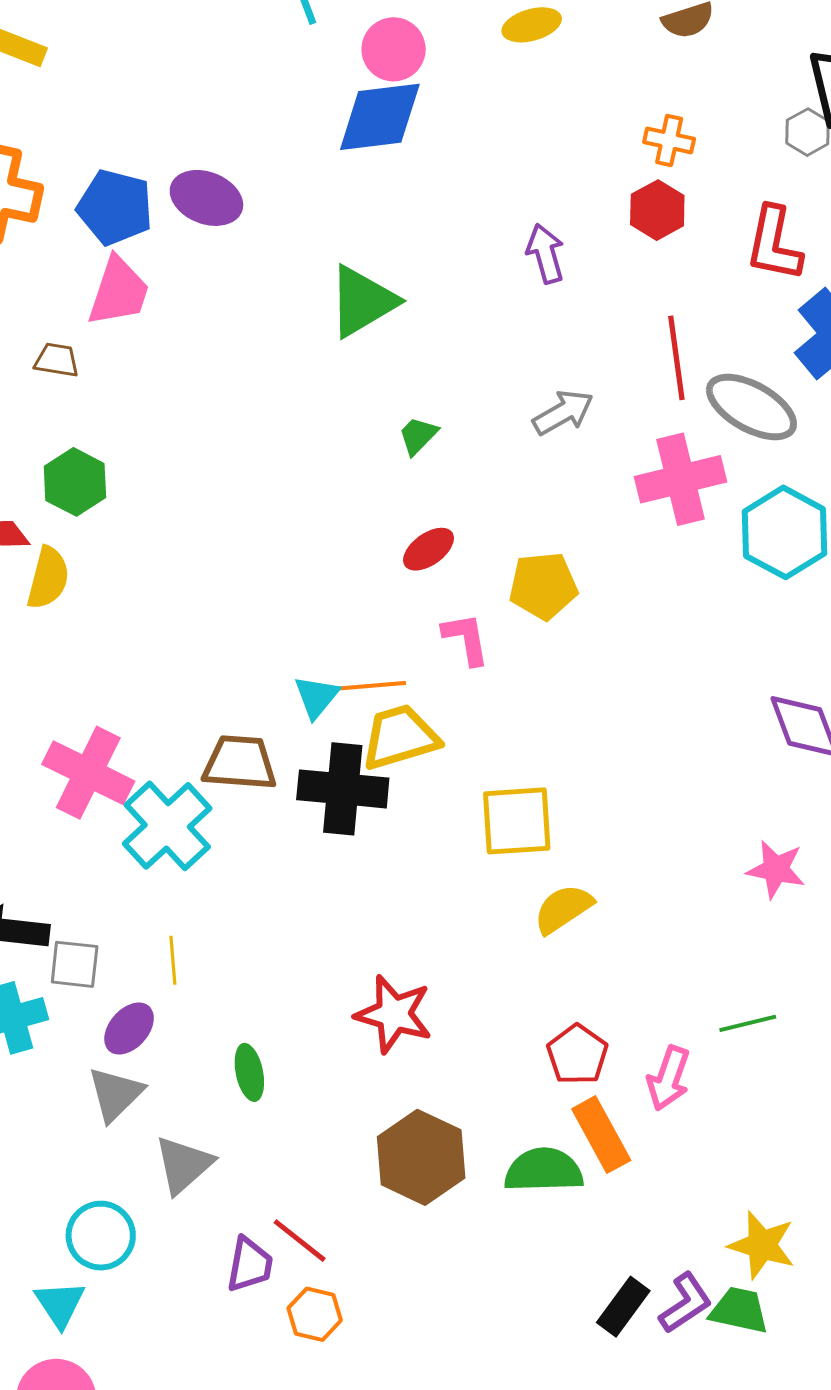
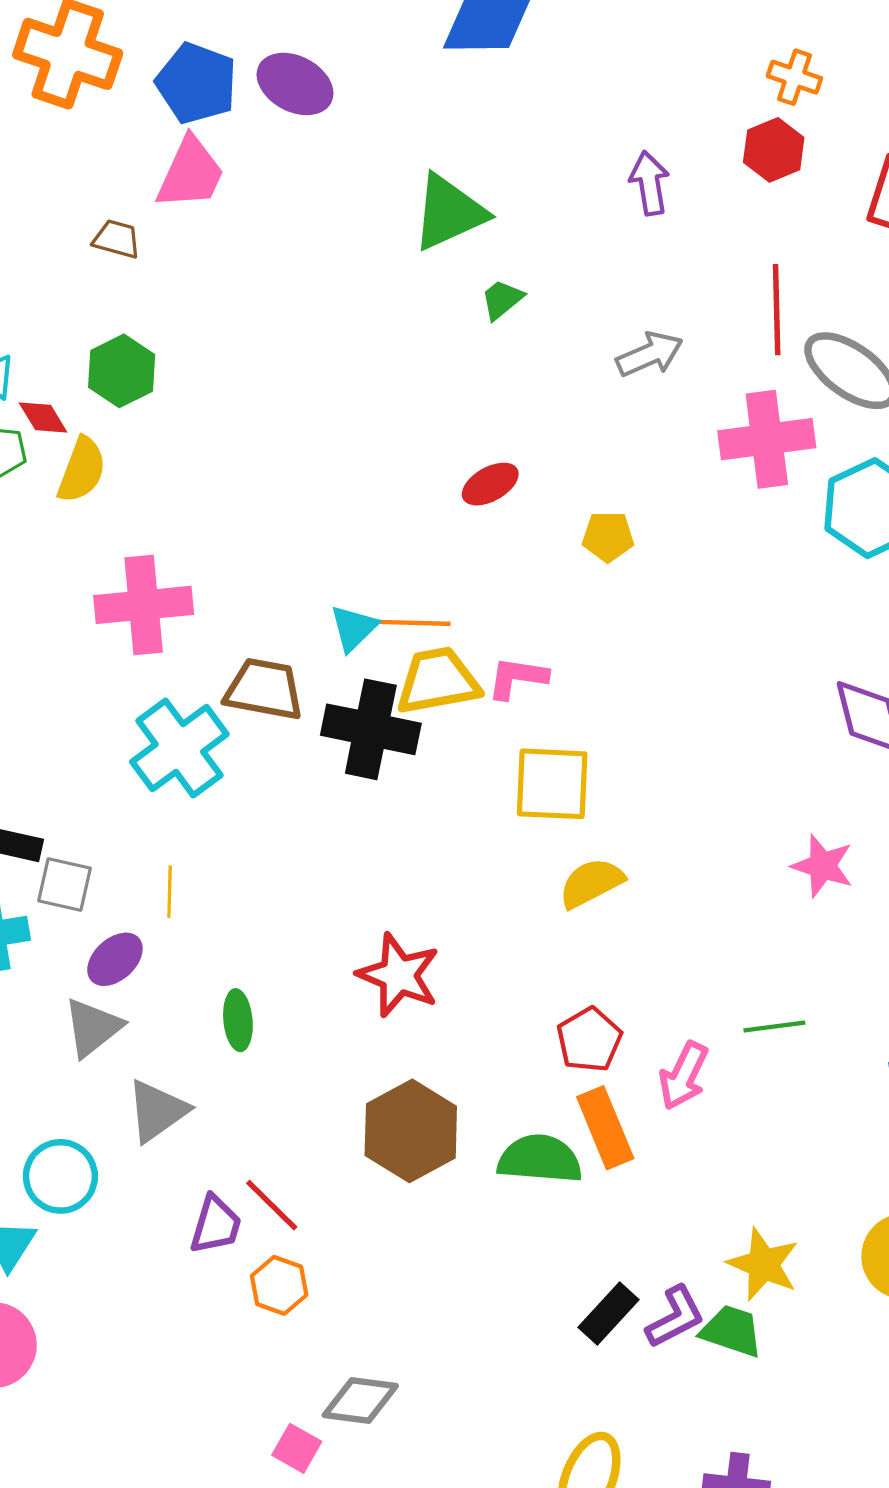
green trapezoid: (418, 436) -> (502, 299), moved
yellow pentagon: (543, 586) -> (608, 537), size x0.7
pink L-shape: (466, 639) -> (517, 678), moved, turned -78
pink cross: (88, 773) -> (144, 605), moved, turned -38

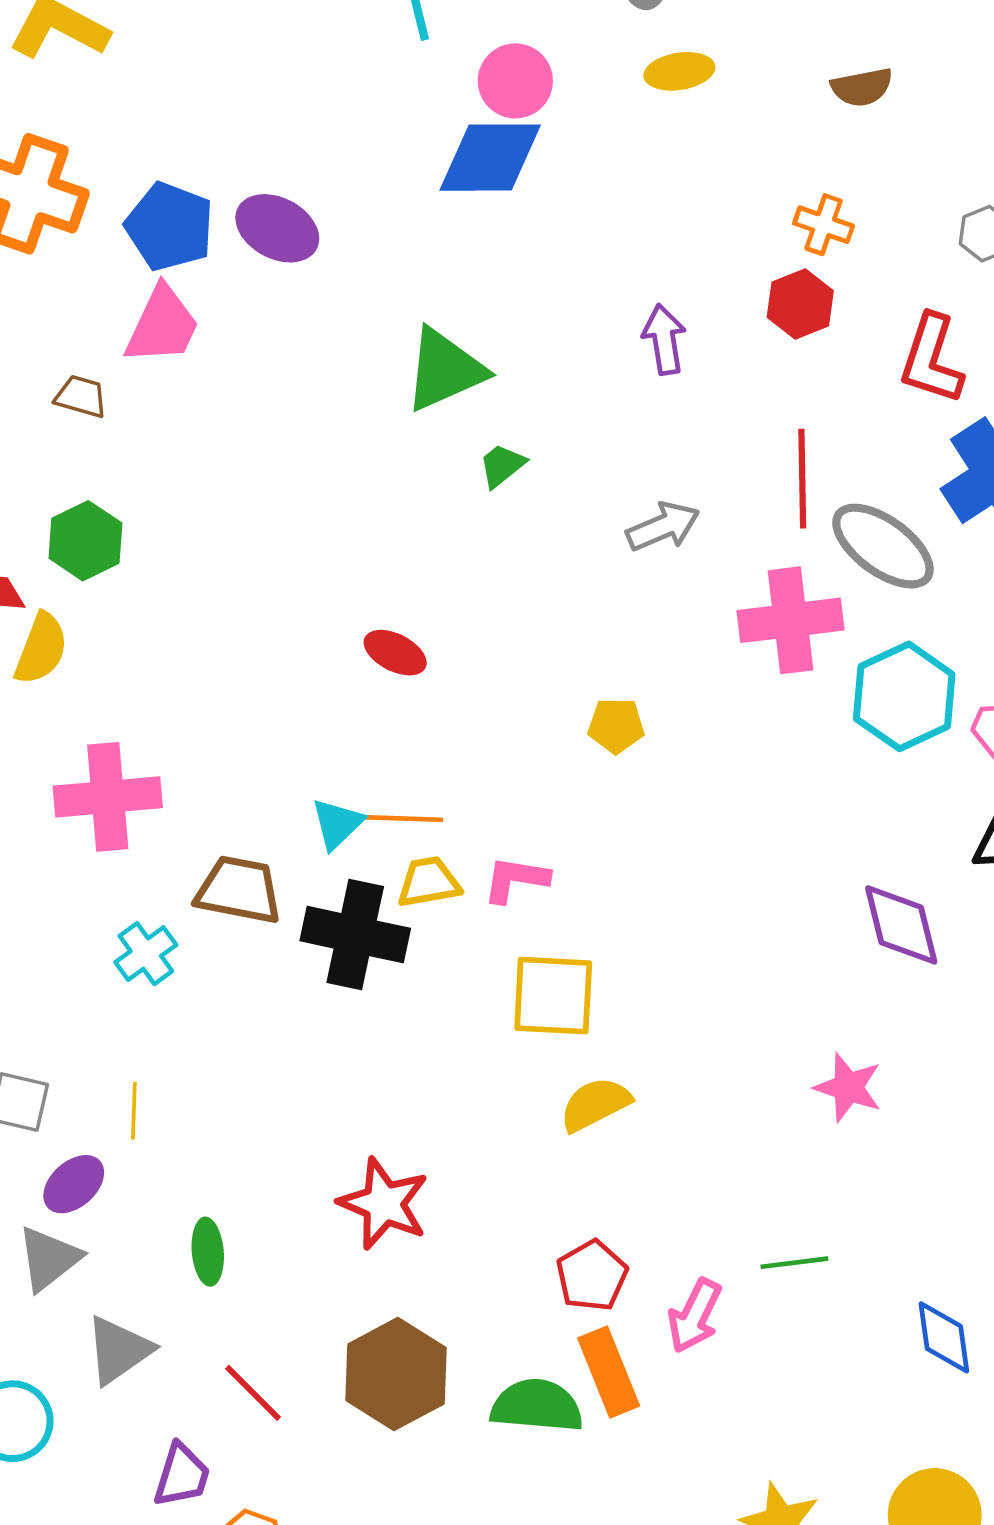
red ellipse: (490, 484) -> (395, 653), moved, turned 56
yellow trapezoid: (438, 681) -> (429, 882), size x0.7
cyan cross: (179, 748) -> (146, 954), size x0.6
red line: (272, 1205) -> (253, 1393), moved

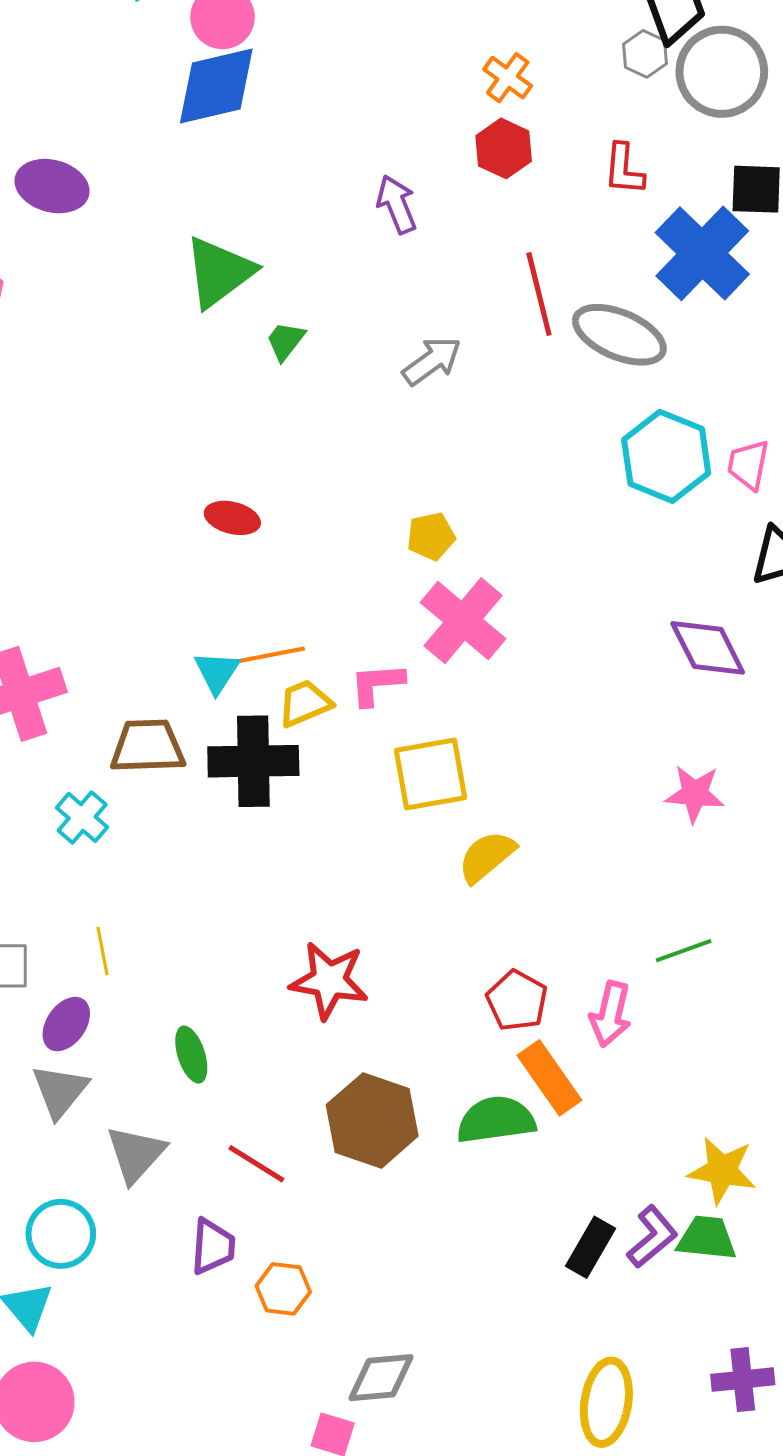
orange cross: (824, 225) -> (508, 78), turned 30
red L-shape: (932, 359) -> (624, 169), size x0.7
pink cross: (791, 620) -> (463, 621), moved, turned -30

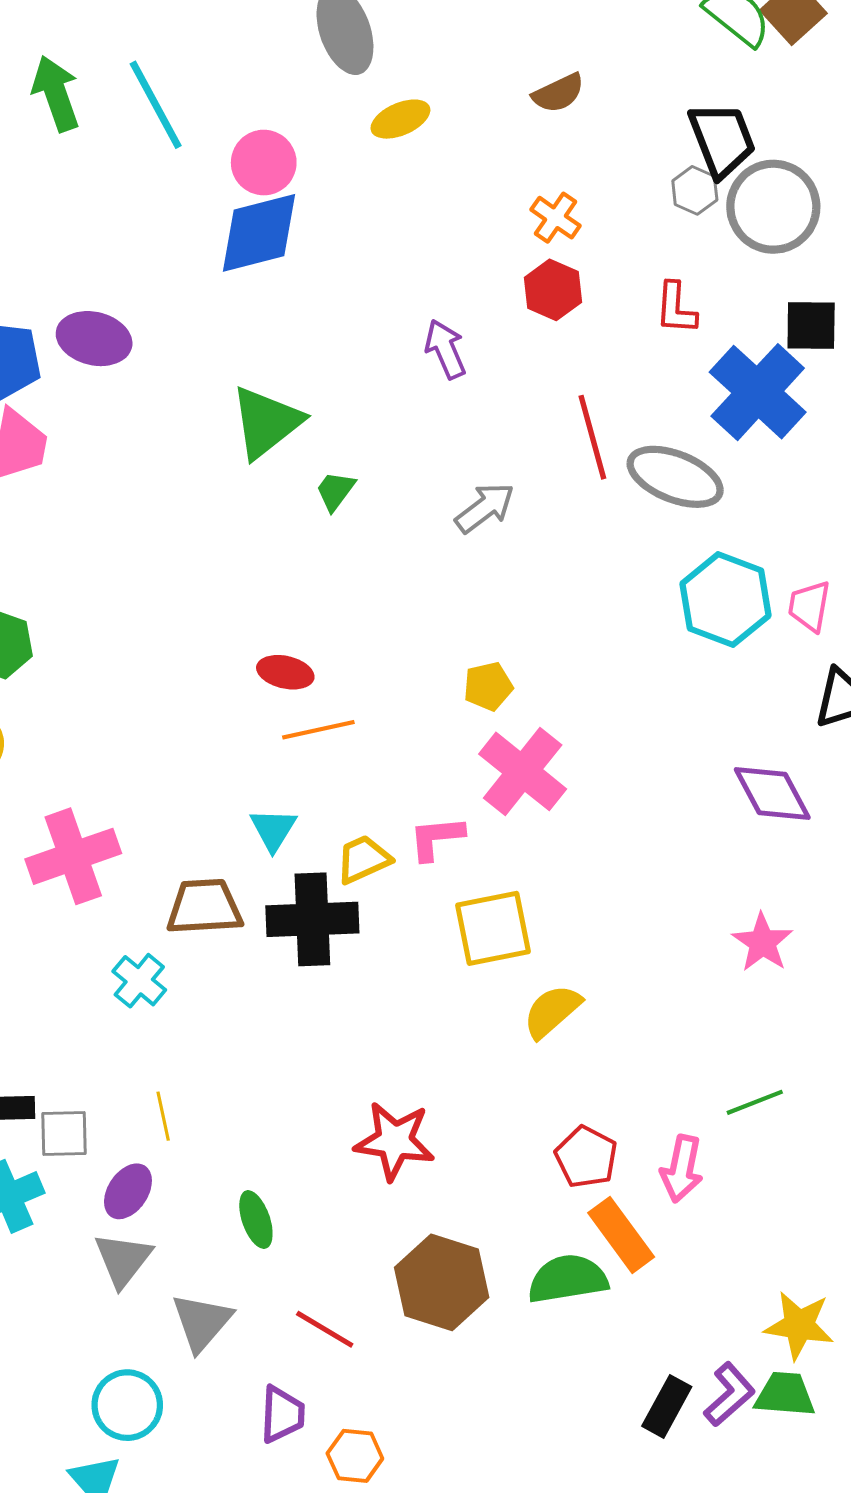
orange line: (269, 655) -> (318, 730), moved
pink star: (695, 794) -> (762, 942), turned 30

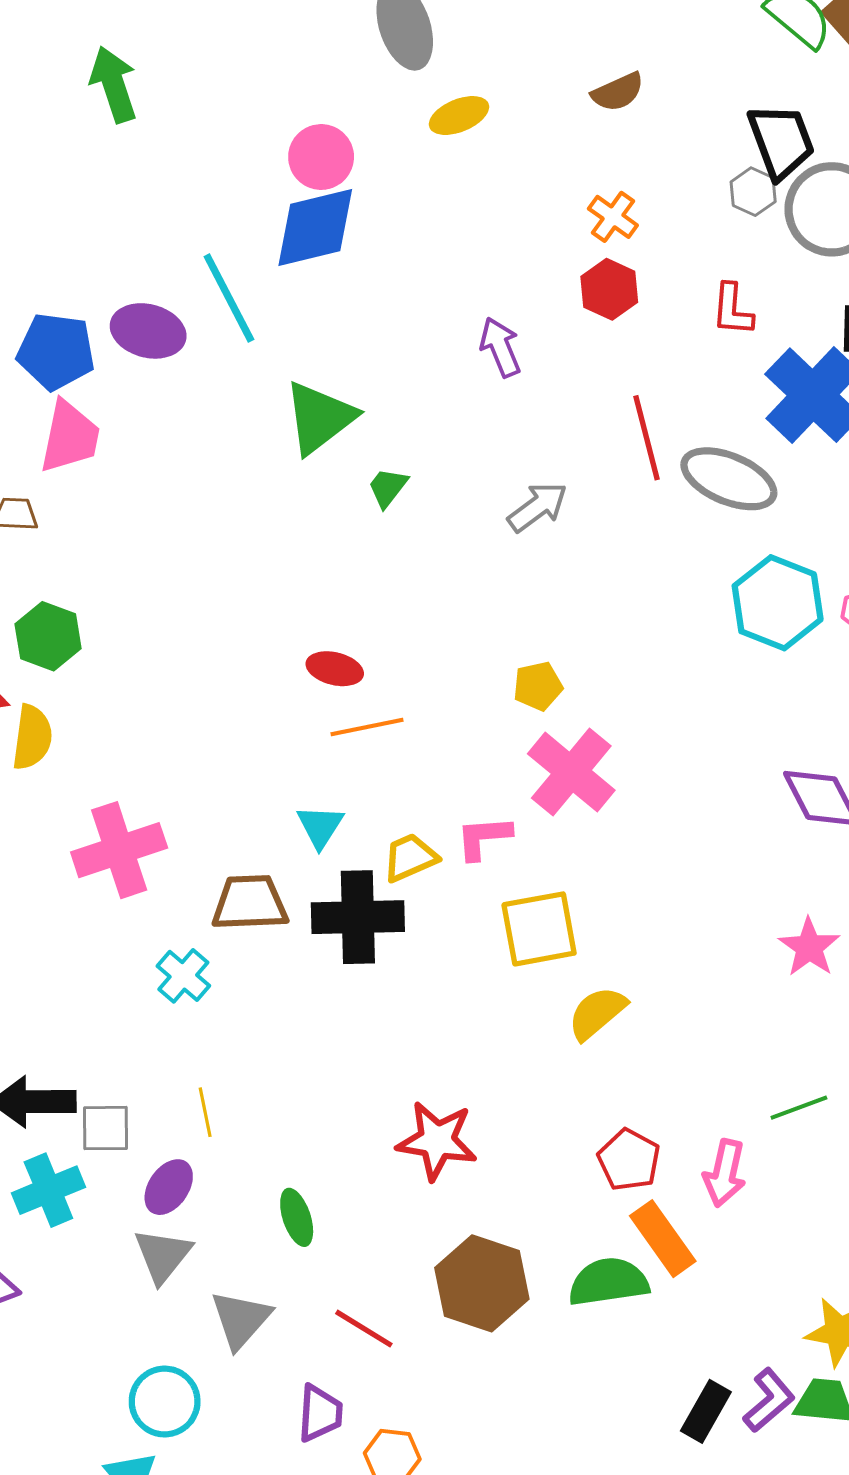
cyan line: (156, 105) -> (229, 298), moved

